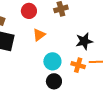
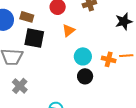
black star: (84, 41) -> (124, 21), moved

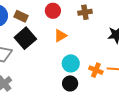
black square: (34, 38) -> (25, 38), turned 30

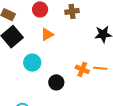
cyan circle: (71, 63) -> (32, 63), moved

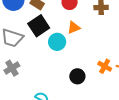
cyan circle: (32, 63) -> (57, 42), moved

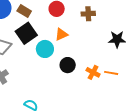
black circle: (77, 76) -> (68, 65), moved

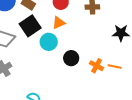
orange triangle: (61, 34) -> (59, 23), moved

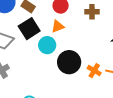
black circle: (71, 58) -> (69, 62), size x1.5

